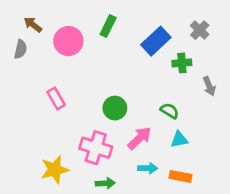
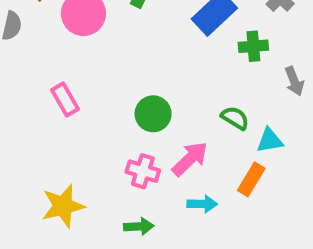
cyan triangle: (179, 139) -> (270, 140), moved
pink cross: (96, 148) -> (143, 171), moved, size x0.7
orange rectangle: (181, 176) -> (251, 179), moved, turned -70

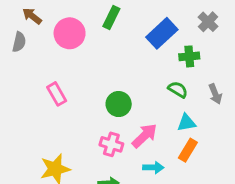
gray arrow: (294, 81) -> (215, 94), moved
green semicircle: (235, 118) -> (178, 90), moved
cyan triangle: (270, 140) -> (186, 123), moved

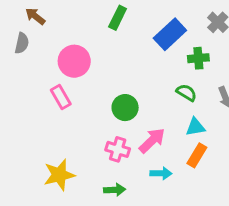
pink circle: (70, 33) -> (74, 61), moved

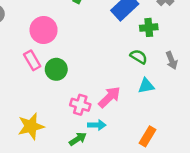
green circle: (125, 108) -> (56, 69), moved
orange rectangle: (197, 155) -> (147, 136), moved
cyan arrow: (161, 173) -> (97, 125), moved
green arrow: (115, 190) -> (78, 139), turned -30

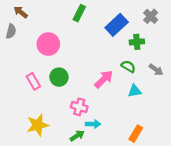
pink rectangle: (32, 60) -> (33, 81), moved
gray arrow: (172, 60) -> (156, 70), turned -32
pink arrow: (109, 97) -> (104, 79), moved

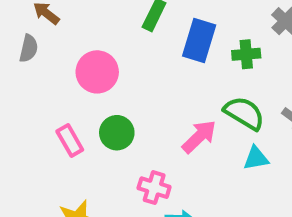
blue rectangle: (117, 25) -> (199, 41), moved, turned -30
green cross: (137, 42) -> (246, 54), moved
green semicircle: (128, 66) -> (244, 113), size x1.5

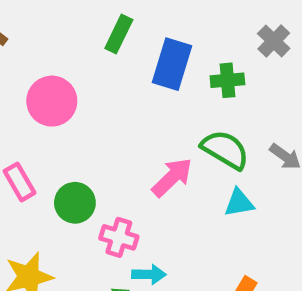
green circle: (117, 133) -> (75, 203), moved

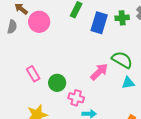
green cross: (227, 80) -> (122, 18), moved
pink circle: (52, 101) -> (39, 22), moved

